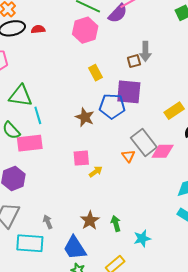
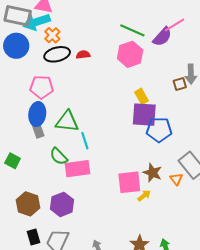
purple square: (129, 92) -> (144, 115), moved
brown star: (85, 117) -> (152, 173), moved
pink square: (81, 158) -> (129, 182), size x1.4

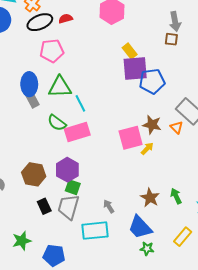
brown square: (180, 84) -> (171, 39), moved, turned 32
pink pentagon: (42, 87) -> (52, 51), moved
green square: (13, 161) -> (73, 187), moved

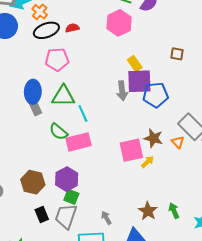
gray arrow: (175, 22) -> (122, 91), moved

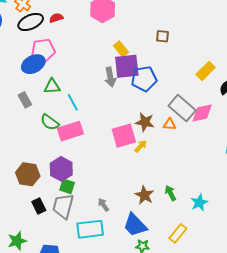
blue ellipse: (33, 92) -> (33, 64), moved, turned 65
green triangle: (63, 96) -> (52, 86), size x0.7
orange triangle: (178, 142) -> (170, 124), turned -40

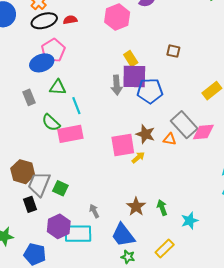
pink pentagon: (43, 50) -> (53, 50), turned -30
purple hexagon: (61, 169) -> (59, 226), moved
gray trapezoid: (63, 206) -> (39, 184), moved

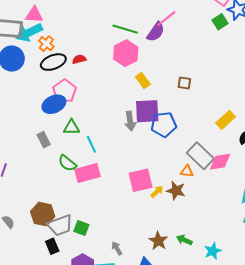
yellow rectangle: (131, 59) -> (143, 80), moved
brown star: (145, 134) -> (176, 191), moved
gray trapezoid: (39, 184) -> (60, 225), turned -128
green arrow: (162, 208) -> (184, 240), turned -42

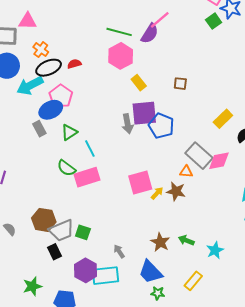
cyan arrow: (29, 32) -> (30, 86), moved
blue pentagon: (164, 124) -> (161, 126), turned 30
green triangle: (72, 127) -> (69, 132), turned -30
gray rectangle: (44, 140) -> (39, 129), moved

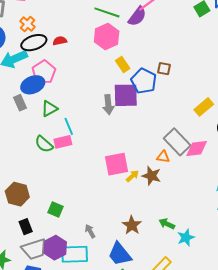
blue pentagon: (161, 126) -> (144, 81), moved
pink rectangle: (87, 177) -> (63, 142), moved, size x0.7
gray trapezoid: (61, 230) -> (34, 249), moved
green arrow: (186, 240) -> (167, 224), moved

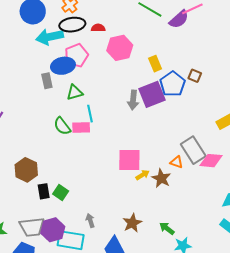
pink hexagon: (107, 37) -> (120, 48), moved
purple square: (126, 95) -> (152, 94), turned -32
black rectangle: (26, 227) -> (44, 191), moved

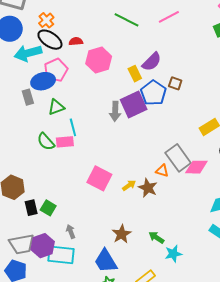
purple semicircle: (179, 19) -> (152, 62), moved
black ellipse: (72, 25) -> (50, 40), turned 45
pink square: (129, 160) -> (99, 178), moved, turned 30
gray arrow: (90, 221) -> (71, 231), moved

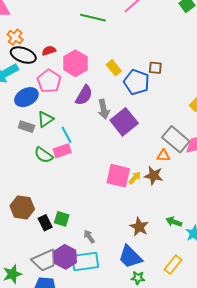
purple semicircle: (152, 62) -> (84, 95), moved
pink pentagon: (56, 70) -> (49, 81), moved
gray rectangle: (28, 97) -> (26, 127), moved, turned -42
purple square: (134, 105) -> (124, 122), moved
pink square: (99, 178) -> (118, 176), moved

